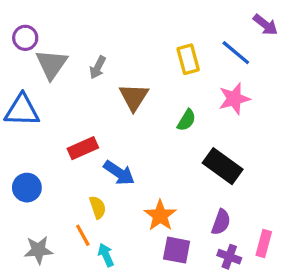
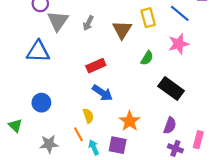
brown triangle: (134, 97) -> (122, 30), moved
red rectangle: (83, 148) -> (96, 66), moved
purple square: (177, 250) -> (118, 145), moved

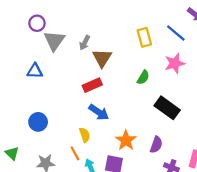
brown triangle: (122, 30) -> (102, 58), moved
blue triangle: (38, 51) -> (35, 71), size x0.7
green triangle: (15, 126) -> (12, 153), moved
purple semicircle: (170, 126) -> (156, 145), moved

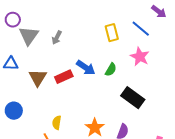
brown triangle: (102, 58) -> (38, 78), moved
pink star: (175, 63) -> (140, 57), turned -30
blue arrow: (99, 112) -> (86, 68), moved
yellow semicircle: (85, 135) -> (57, 123), turned -152

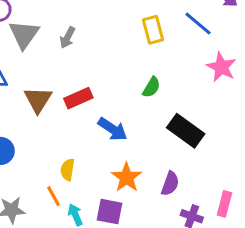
pink star: (140, 57) -> (221, 67), moved
blue arrow: (86, 68) -> (113, 129), moved

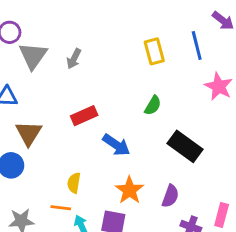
blue line: (198, 24) -> (197, 45), turned 36
brown triangle: (38, 100) -> (29, 133), moved
orange line: (54, 196) -> (61, 208), turned -54

